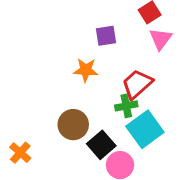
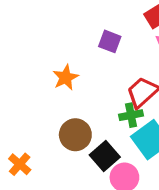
purple square: (106, 36) -> (110, 41), turned 30
orange star: (86, 70) -> (66, 77), moved, turned -30

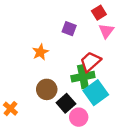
green cross: (131, 115) -> (83, 77), size x1.5

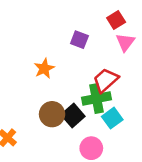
cyan square: (96, 93) -> (112, 118), size x0.7
black square: (66, 103) -> (73, 115), moved

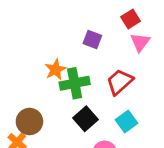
green cross: (96, 98) -> (75, 83), moved
brown circle: (52, 114) -> (29, 121), moved

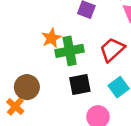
black square: (85, 119) -> (80, 85), turned 30

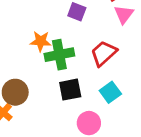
orange star: (51, 38) -> (41, 41), turned 30

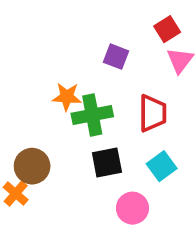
red trapezoid: (104, 53) -> (153, 113), turned 132

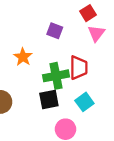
orange star: (67, 97) -> (23, 57), turned 30
green cross: (92, 115) -> (56, 76), moved

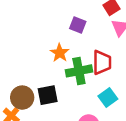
orange star: (23, 57) -> (60, 53), moved
black square: (49, 100) -> (48, 95), moved

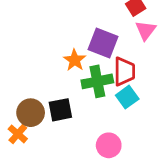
purple square: (78, 25) -> (103, 43), moved, size x1.5
cyan square: (108, 98) -> (127, 97), moved

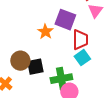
green cross: (97, 81) -> (61, 79), moved
brown circle: (31, 113) -> (20, 61), moved

